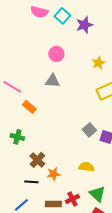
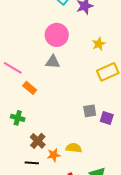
pink circle: (56, 54) -> (57, 35), size x1.5
gray square: (89, 130) -> (90, 111), turned 32
yellow semicircle: (86, 167) -> (74, 148), moved

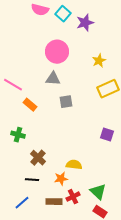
gray square: (90, 111) -> (66, 102), moved
orange star: (54, 155) -> (61, 179), moved

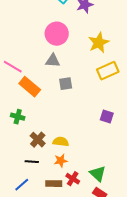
yellow star: (99, 61) -> (99, 43), size x1.5
orange rectangle: (30, 105) -> (30, 87), size x1.5
yellow semicircle: (74, 165) -> (61, 142), moved
red cross: (73, 197) -> (73, 179), turned -32

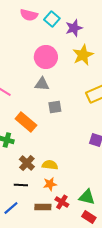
yellow star: (99, 43) -> (83, 55), moved
orange rectangle: (30, 87) -> (26, 122), moved
green triangle: (98, 174) -> (87, 197), turned -30

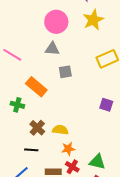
orange star: (50, 184) -> (68, 149), moved

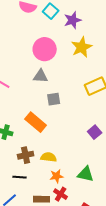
orange rectangle: (36, 87) -> (36, 122), moved
purple square: (106, 105) -> (95, 132), turned 32
brown cross: (37, 128) -> (26, 155), turned 35
green triangle: (97, 162) -> (86, 174), moved

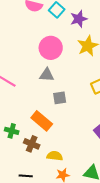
brown cross: (26, 155) -> (32, 144), moved, turned 35

